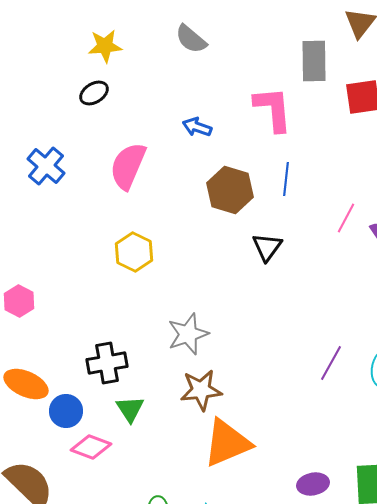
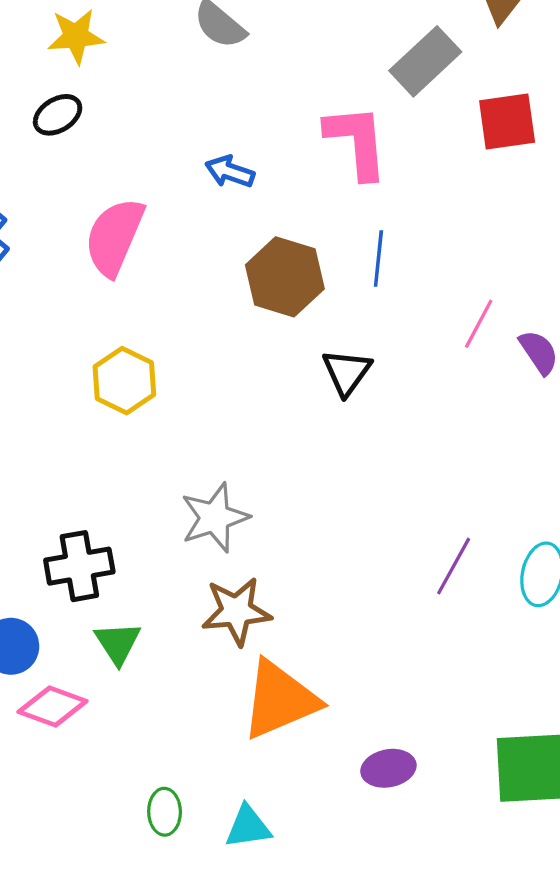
gray rectangle: (314, 61) -> (425, 61), turned 48
purple ellipse: (313, 484) -> (388, 768), moved

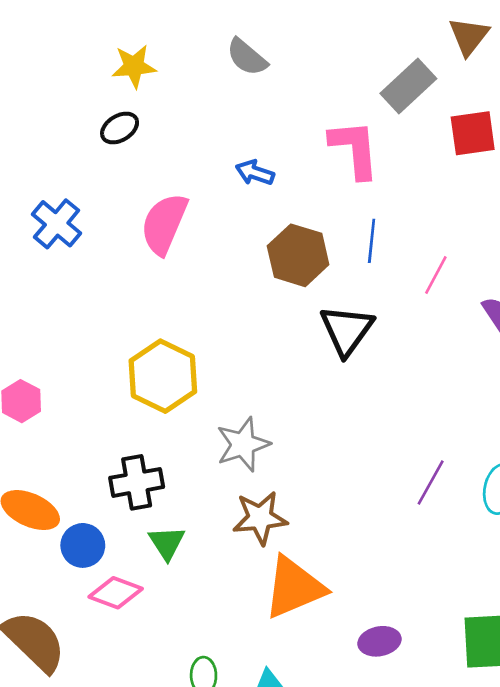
pink line: (479, 324) -> (436, 275), moved
black triangle: (347, 372) -> (347, 330), size x1.4
yellow hexagon: (124, 381) -> (163, 376), moved, size x1.4

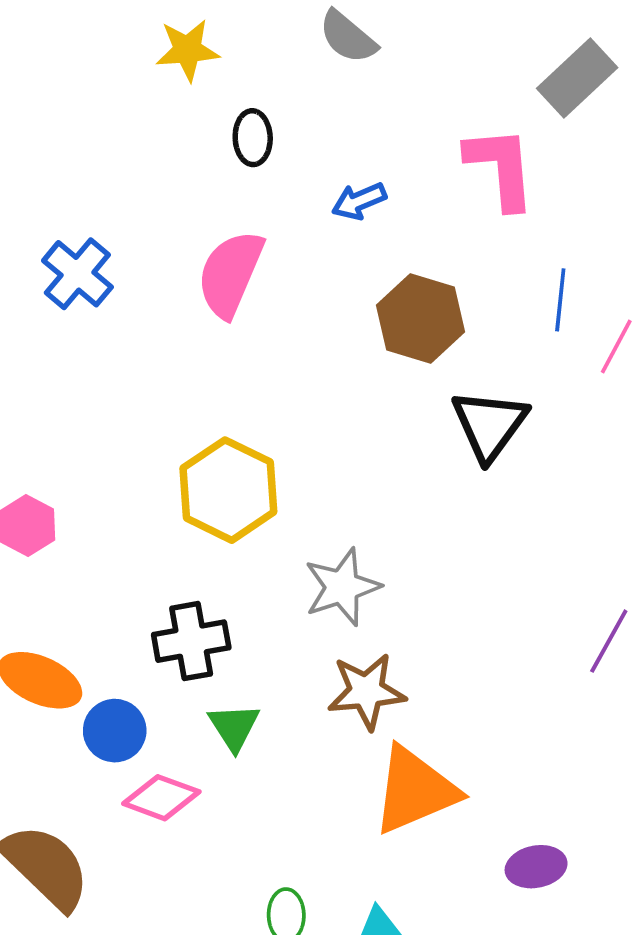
black ellipse: (120, 128) -> (253, 138), moved, turned -60
blue arrow: (255, 173) -> (359, 201), turned -42
blue line: (372, 241) -> (560, 300), moved

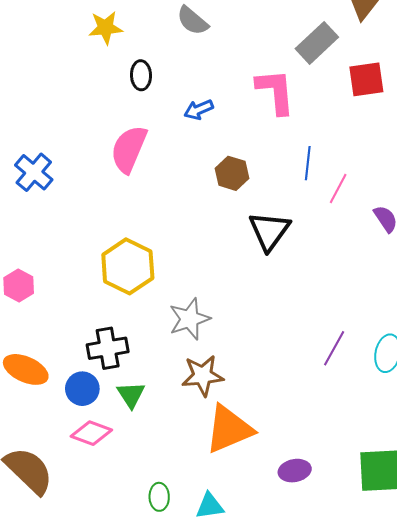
blue cross: (77, 274) -> (34, 172), moved
brown hexagon: (420, 319) -> (232, 173), size x0.7
blue circle: (115, 731) -> (82, 389), moved

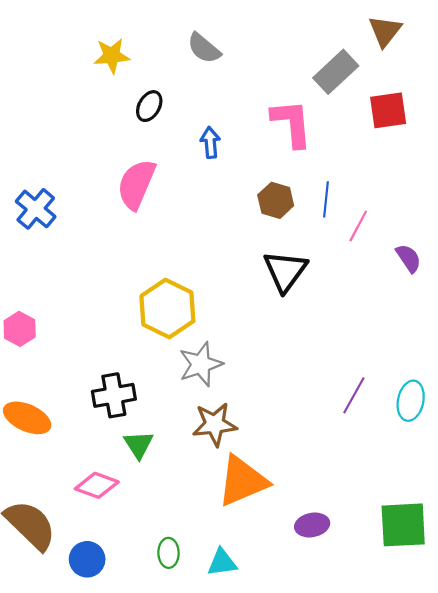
black ellipse: (141, 75) -> (149, 106), turned 32
blue arrow: (199, 110) -> (210, 142), turned 108
brown hexagon: (232, 173) -> (276, 200), moved
yellow hexagon: (128, 266) -> (167, 309), moved
blue circle: (82, 389) -> (87, 559), moved

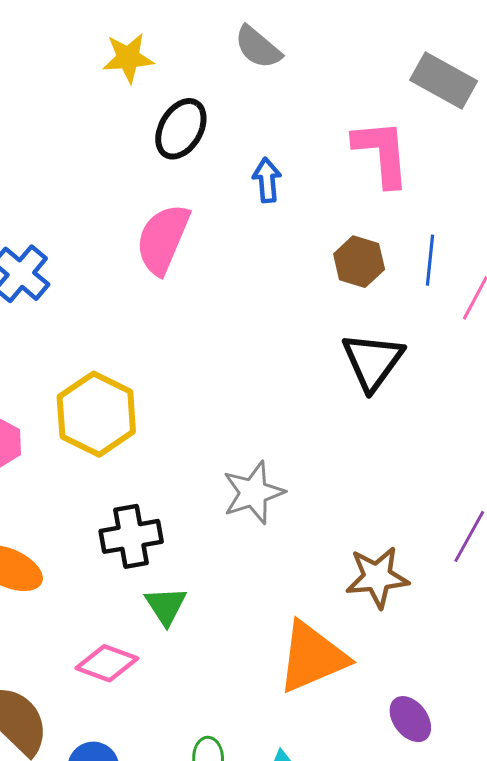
gray rectangle: (336, 72) -> (444, 80), turned 72
black ellipse: (149, 106) -> (181, 129), size x1.4
yellow hexagon: (167, 309) -> (96, 414), moved
brown star: (215, 424) -> (377, 577), moved
purple ellipse: (312, 525) -> (410, 719), turned 64

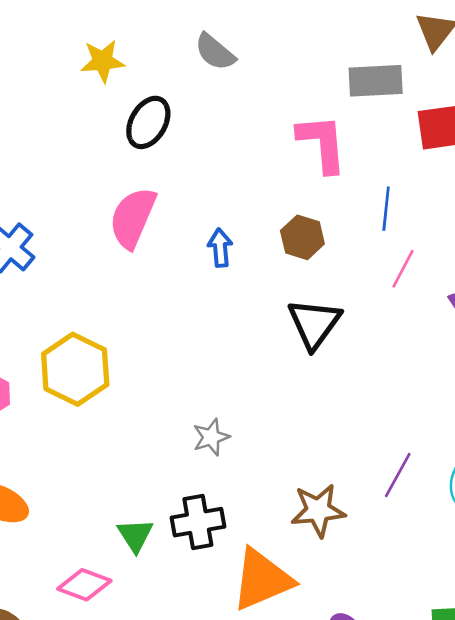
gray rectangle: (444, 80) -> (376, 81), turned -32
blue arrow: (267, 180) -> (220, 248), moved
blue line: (430, 260) -> (386, 209), moved
gray star: (253, 493) -> (211, 437), size x0.7
black cross: (131, 536) -> (198, 522), moved

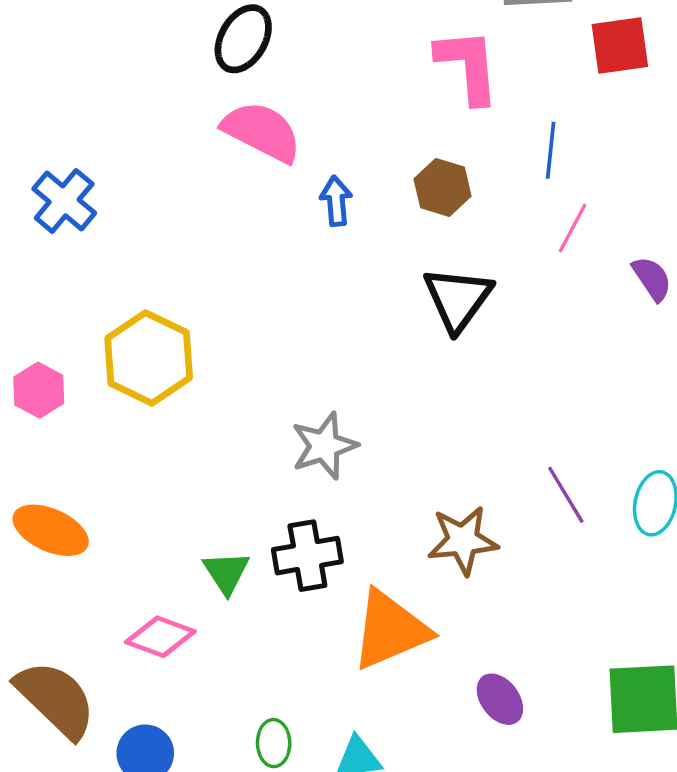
pink semicircle: (133, 218) -> (262, 132), moved, turned 94
gray star: (211, 437) -> (324, 446), size x1.4
purple line: (398, 475) -> (566, 495), turned -60

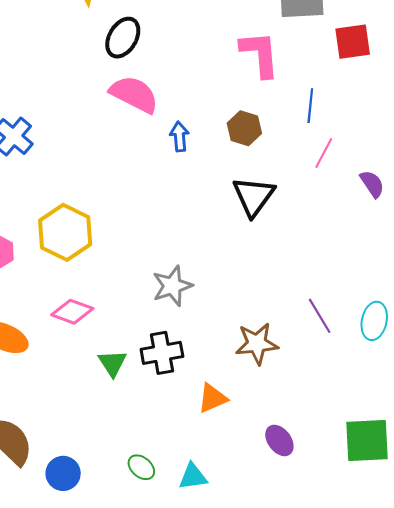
orange triangle: (390, 630) -> (212, 398), size x0.6
pink diamond: (160, 637) -> (72, 312), moved
green ellipse: (274, 743) -> (141, 467), turned -48

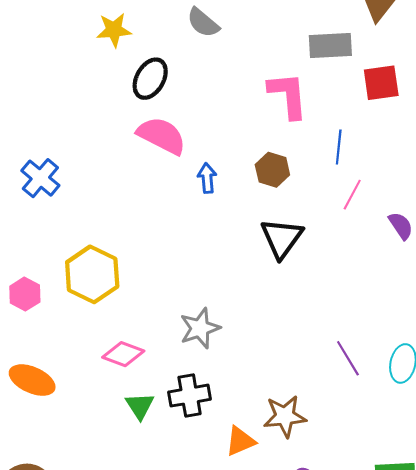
pink diamond: (72, 312) -> (123, 354), moved
brown star: (257, 344) -> (285, 416), moved

